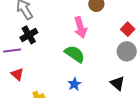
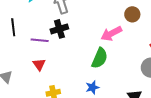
pink arrow: (80, 27) -> (111, 34), turned 65
green semicircle: (75, 54) -> (100, 58), turned 65

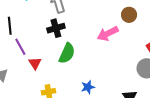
purple line: (40, 40) -> (20, 47), moved, turned 54
green semicircle: (100, 58) -> (67, 53), moved

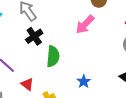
red triangle: (35, 63) -> (27, 84), moved

